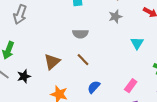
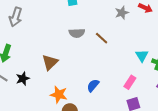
gray star: (115, 16) -> (122, 13), moved
cyan triangle: (137, 43) -> (142, 56), moved
brown line: (83, 60) -> (102, 38), moved

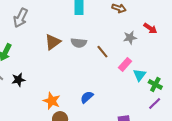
gray star: (122, 13) -> (130, 38), moved
brown triangle: (50, 62) -> (53, 42), moved
pink rectangle: (130, 82) -> (125, 64), moved

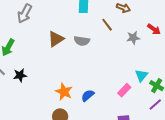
brown line: (102, 52) -> (107, 25), moved
pink rectangle: (125, 64) -> (124, 90), moved
orange star: (52, 101) -> (64, 92), moved

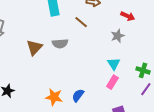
gray star: (133, 38) -> (118, 36), moved
cyan triangle: (141, 75) -> (114, 64), moved

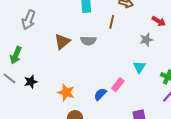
brown line: (81, 22) -> (112, 22), turned 56
pink rectangle: (112, 82) -> (118, 85), moved
orange star: (54, 97) -> (66, 92), moved

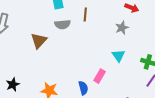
gray semicircle: (88, 41) -> (63, 24), moved
blue semicircle: (100, 94) -> (83, 88), turned 128

